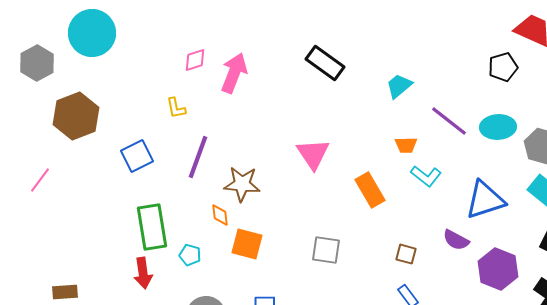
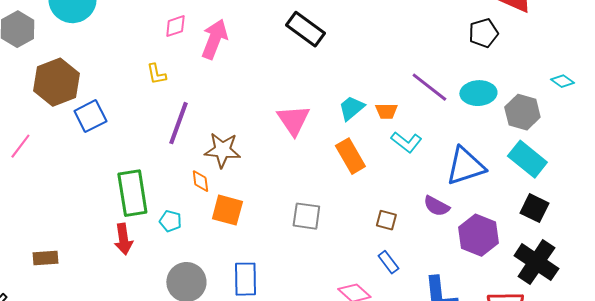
cyan trapezoid: (399, 86) -> (351, 108), moved
blue square: (137, 156) -> (90, 116), moved

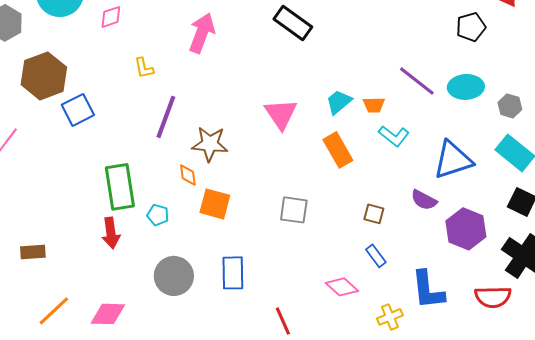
pink diamond: (175, 26) -> (111, 17), moved
gray hexagon: (522, 112) -> (510, 106), size x0.7

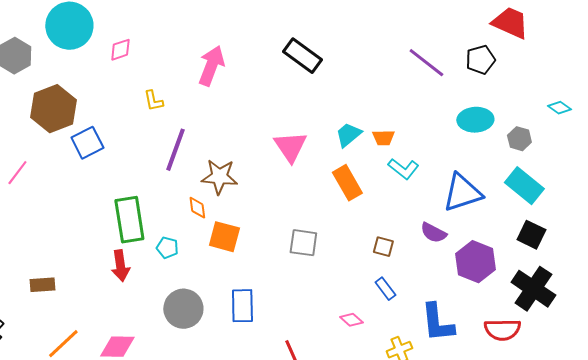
purple line: (417, 81) -> (426, 63), moved
pink diamond: (342, 287) -> (351, 320), size x0.7

